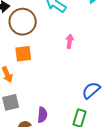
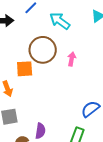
brown circle: (23, 22) -> (43, 50), moved

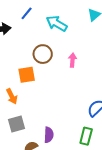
brown circle: (43, 50) -> (43, 54), size x0.7

